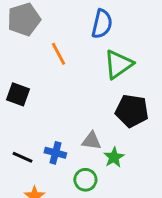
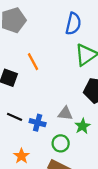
orange line: (58, 54) -> (33, 62), moved
black line: (22, 157) -> (15, 117), moved

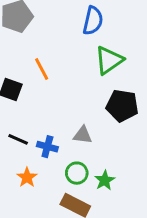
green star: (82, 126) -> (105, 180), moved
orange star: (21, 156) -> (27, 177), moved

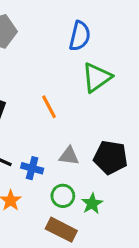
orange line: (42, 69) -> (49, 107), moved
black pentagon: (122, 106) -> (110, 157), moved

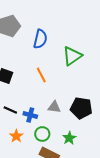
blue semicircle: (80, 36) -> (40, 39), moved
green circle: (63, 196) -> (42, 134), moved

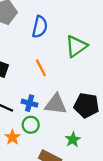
gray triangle: (54, 107) -> (56, 104), size x1.5
blue cross: (30, 115) -> (30, 103), moved
green circle: (42, 134) -> (31, 125), moved

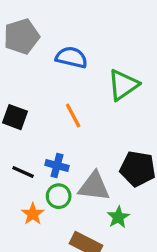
blue semicircle: (40, 27) -> (71, 57), turned -90
gray triangle: (56, 104) -> (94, 186), moved

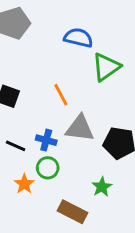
blue semicircle: (71, 57) -> (78, 38), moved
gray triangle: (94, 186) -> (80, 128), moved

